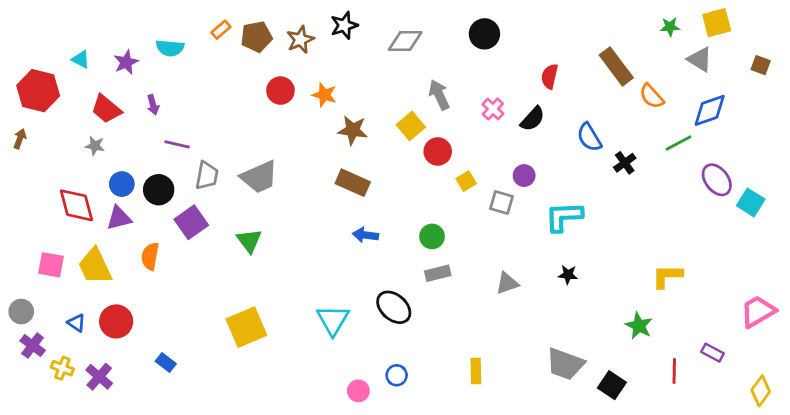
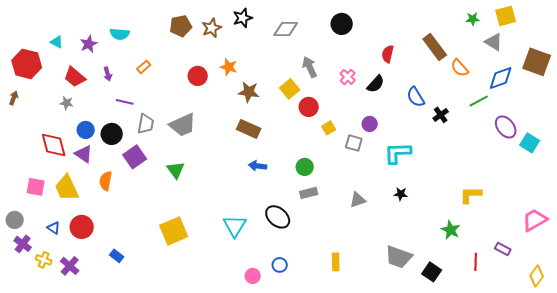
orange rectangle: (221, 30) -> (144, 67), moved
brown square: (761, 65) -> (537, 62), moved, size x2.0
red circle: (280, 91) -> (198, 76), moved
purple triangle: (119, 218) -> (84, 154), turned 48

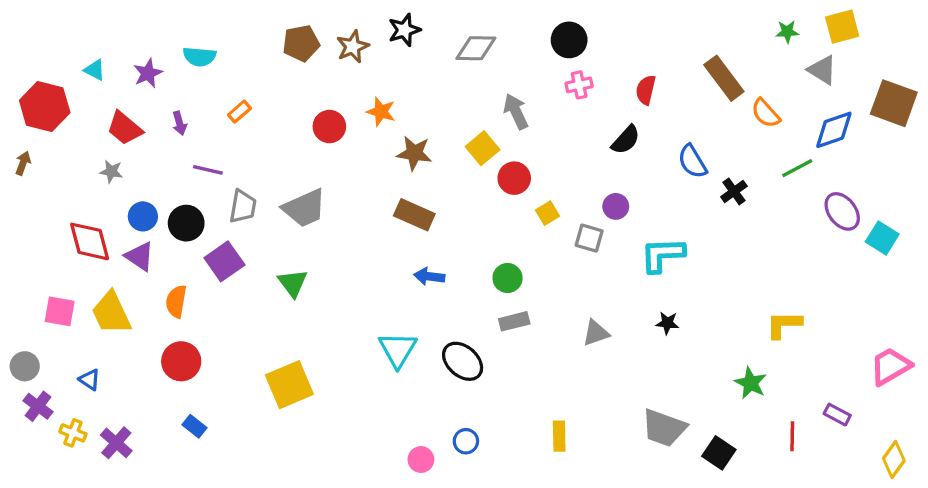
pink cross: (348, 77) -> (579, 85), moved, turned 35
cyan triangle: (235, 226) -> (398, 350), moved
red circle: (82, 227) -> (181, 361), moved

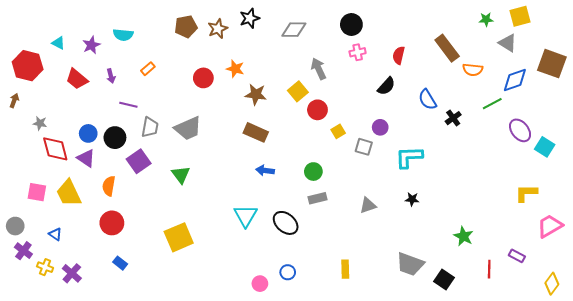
orange semicircle: (766, 113) -> (473, 70), turned -42
gray star: (111, 171) -> (40, 123), moved
yellow L-shape: (784, 325) -> (526, 193), moved

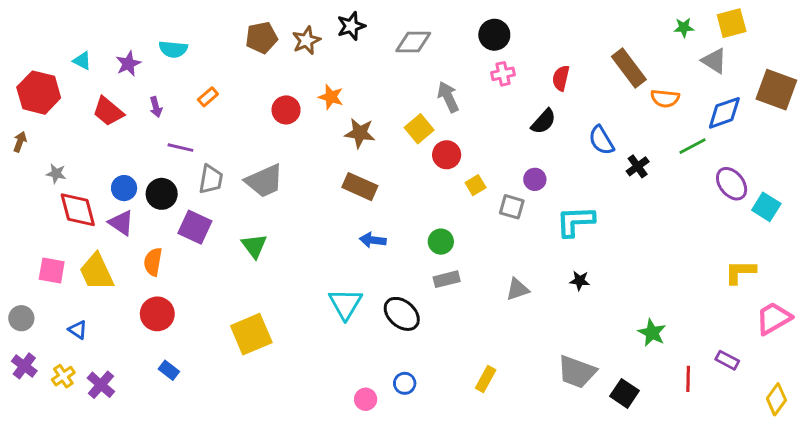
purple square: (139, 161) -> (195, 227), turned -30
purple cross: (23, 251) -> (24, 366), moved
yellow cross: (45, 267) -> (63, 376), turned 35
yellow rectangle: (345, 269) -> (486, 379), turned 30

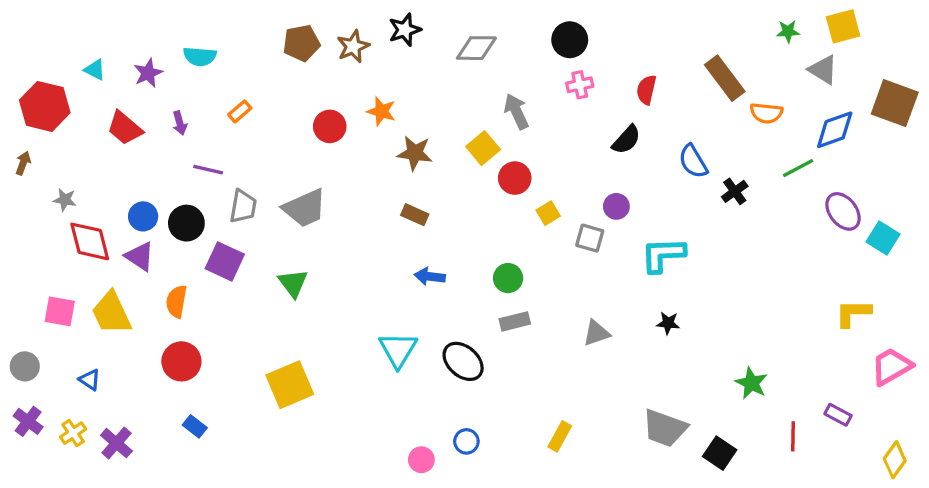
brown rectangle: (360, 187) -> (415, 215), size x0.7

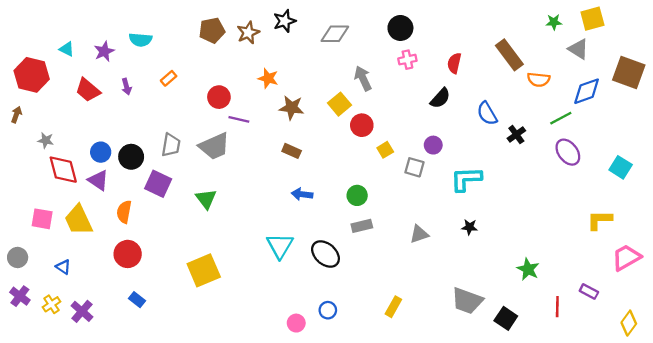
red circle: (330, 126) -> (219, 97), moved
purple line: (208, 170) -> (239, 119), moved
purple ellipse: (843, 211) -> (568, 152), moved

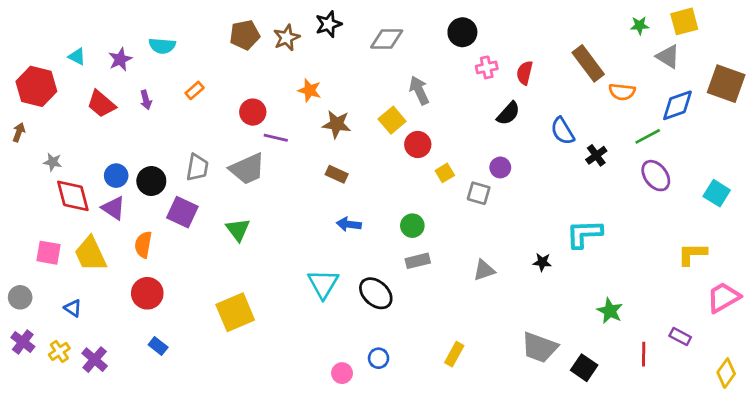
pink cross: (407, 60) -> (487, 67), moved
cyan L-shape: (466, 179) -> (584, 234), moved

